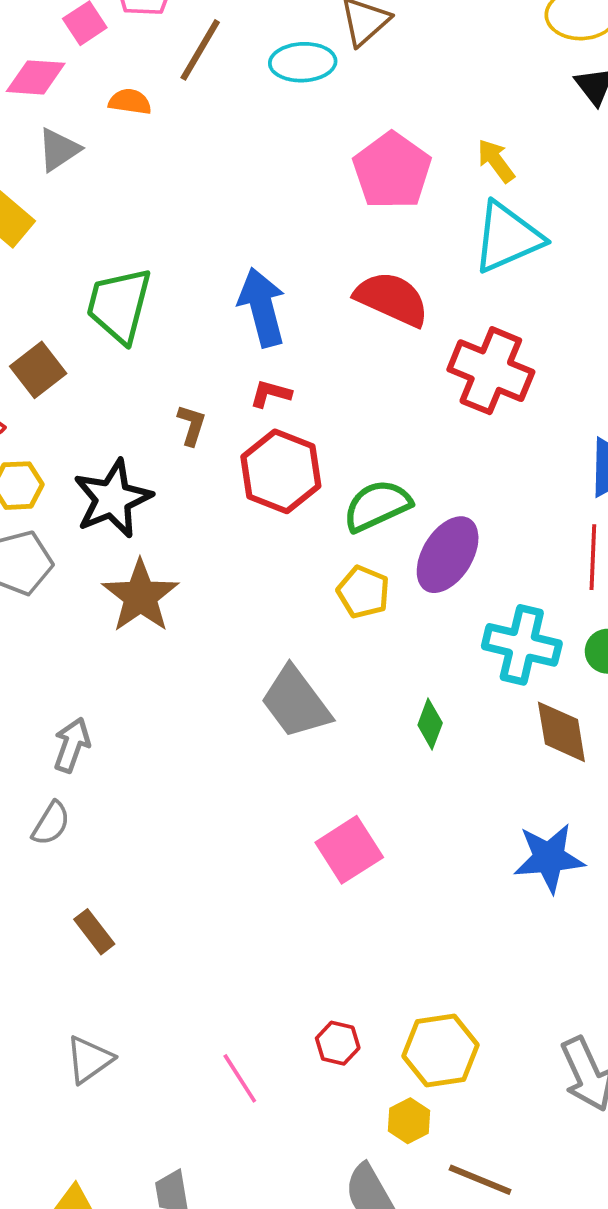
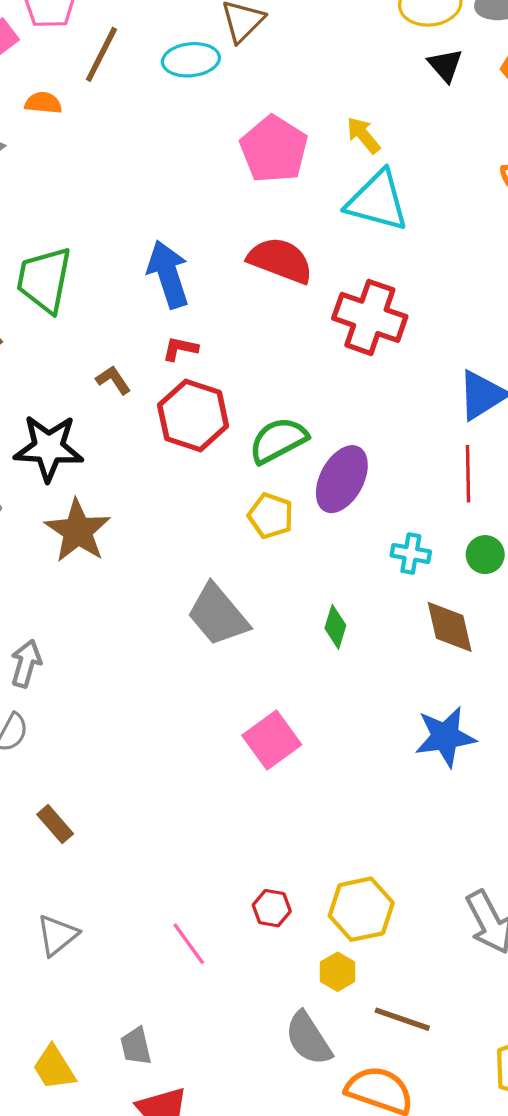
cyan triangle: (507, 237) -> (377, 201), turned 42
brown L-shape: (192, 425) -> (113, 380), turned -48
black star: (113, 499) -> (49, 448), turned 30
cyan cross: (522, 645) -> (411, 553), size x0.6

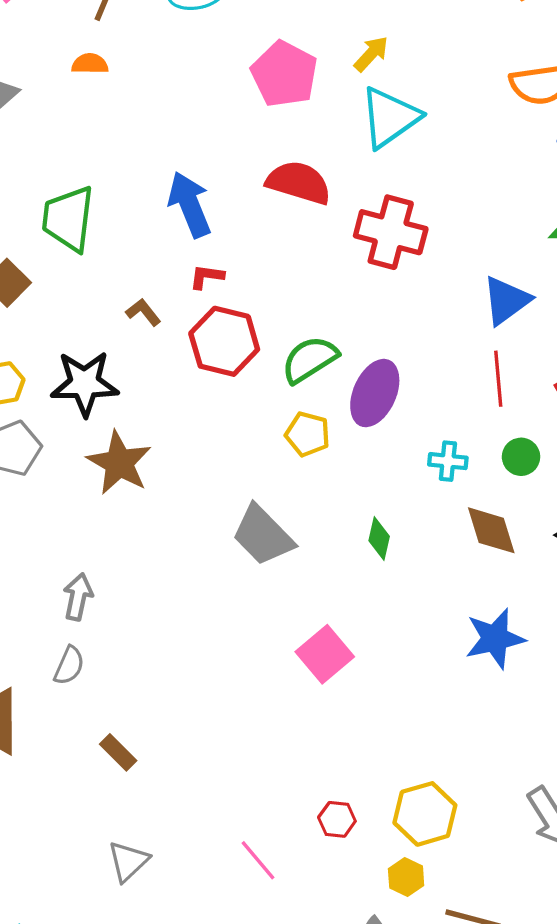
orange semicircle: (43, 103) -> (90, 64), moved
yellow arrow: (363, 135) -> (371, 54), turned 87
cyan triangle: (377, 201) -> (390, 117), turned -46

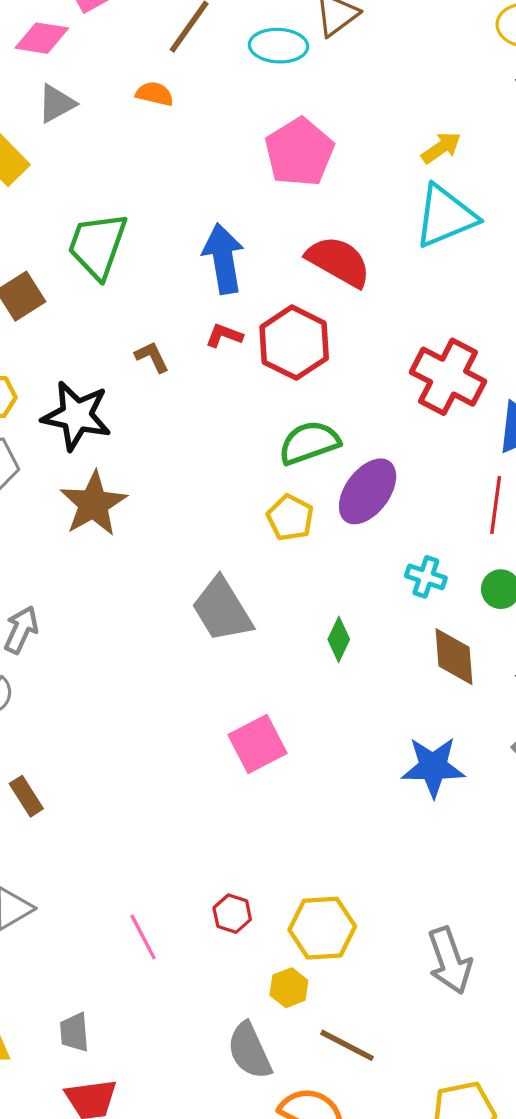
pink pentagon: (284, 74) -> (299, 152), moved
red cross: (391, 232) -> (448, 377), moved
red hexagon: (224, 341) -> (294, 343), moved

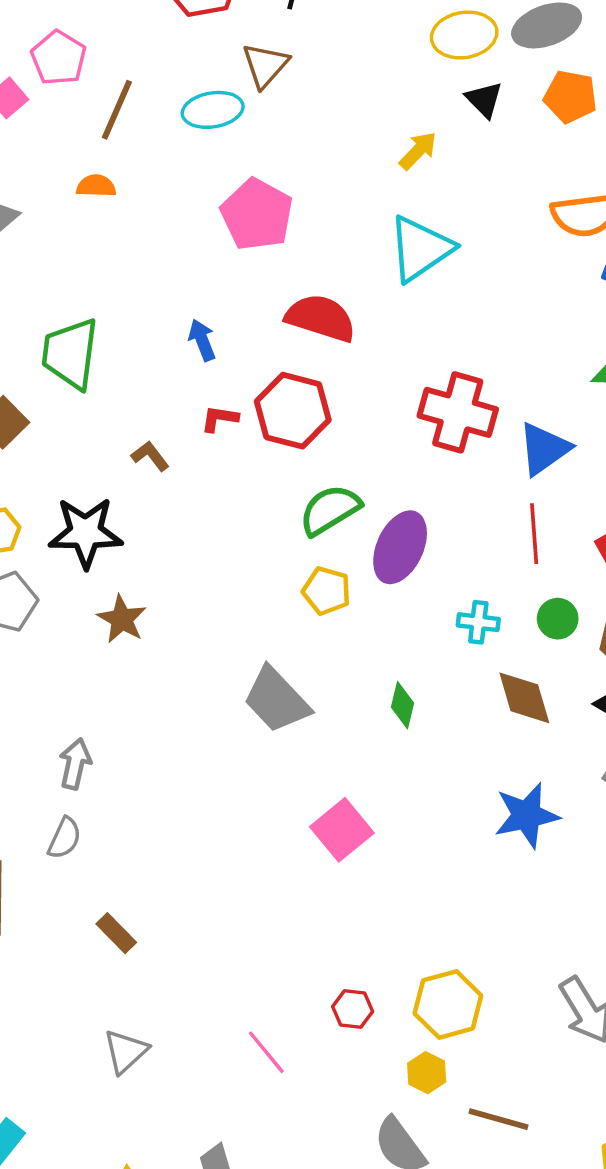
yellow arrow: (441, 148) -> (418, 151), moved
blue arrow: (223, 259) -> (202, 340), size x0.6
brown star: (93, 504) -> (122, 619), size x0.7

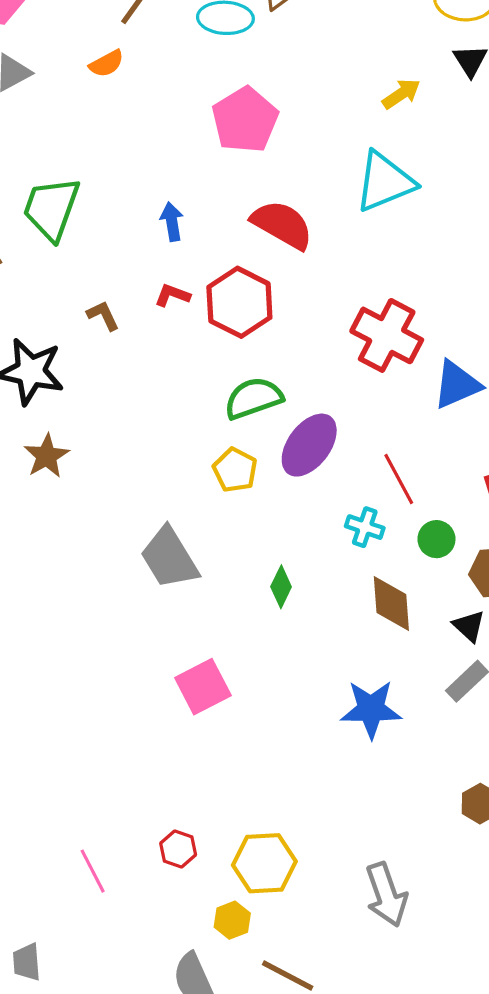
orange semicircle: (96, 186) -> (107, 64), turned 138
red line: (534, 534) -> (399, 479), moved, turned -36

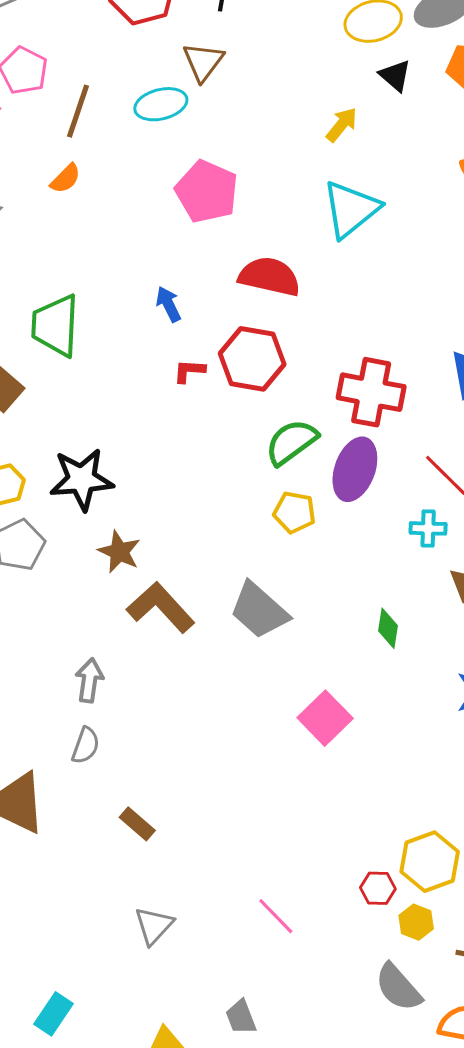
brown L-shape: (103, 316) -> (161, 607), moved, size x2.0
red cross: (387, 335) -> (371, 392), moved
green diamond: (281, 587) -> (388, 628), moved
red hexagon: (178, 849) -> (378, 888), moved

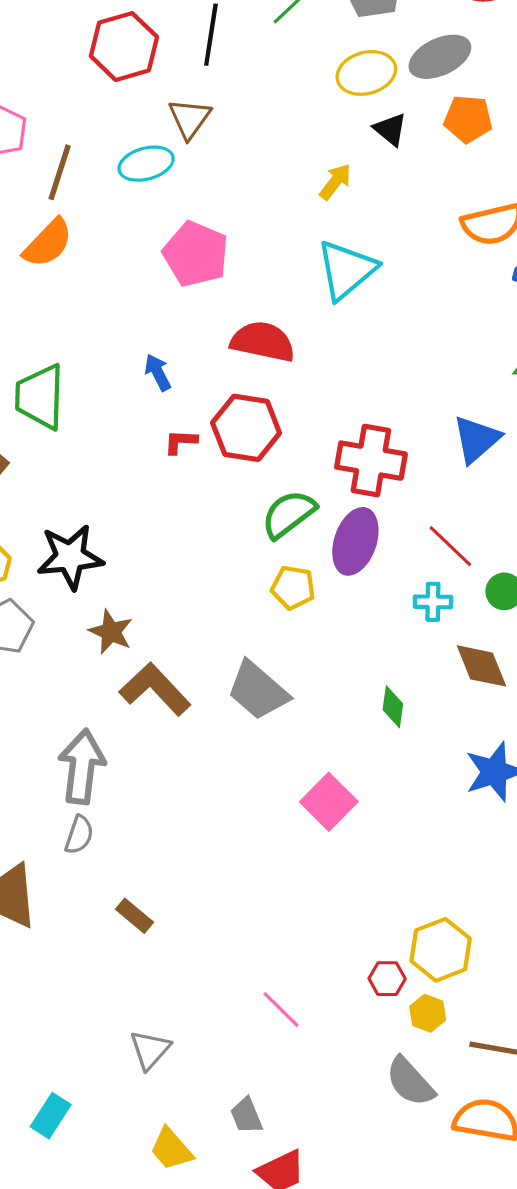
orange semicircle: (65, 179) -> (48, 243), size x1.6
gray arrow: (89, 680) -> (82, 767), size x1.6
gray triangle: (154, 926) -> (150, 1050), moved

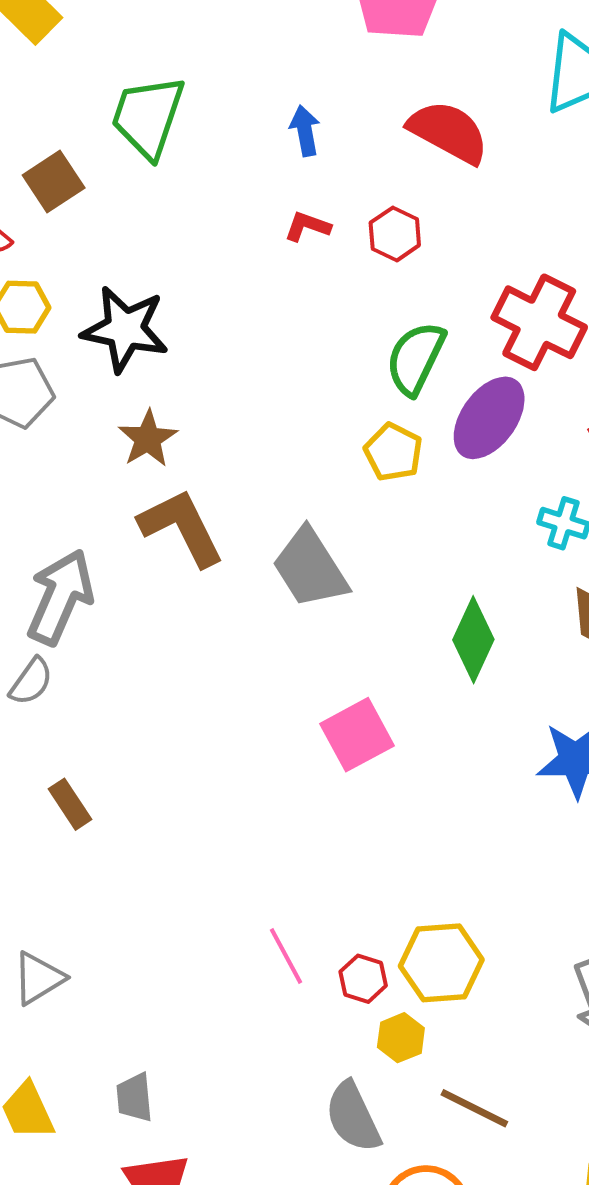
red hexagon: (246, 428) -> (395, 234), size x0.6
green semicircle: (289, 514) -> (416, 358), turned -44
green diamond: (393, 707) -> (473, 640), size x1.5
pink line: (281, 1010) -> (286, 956), moved

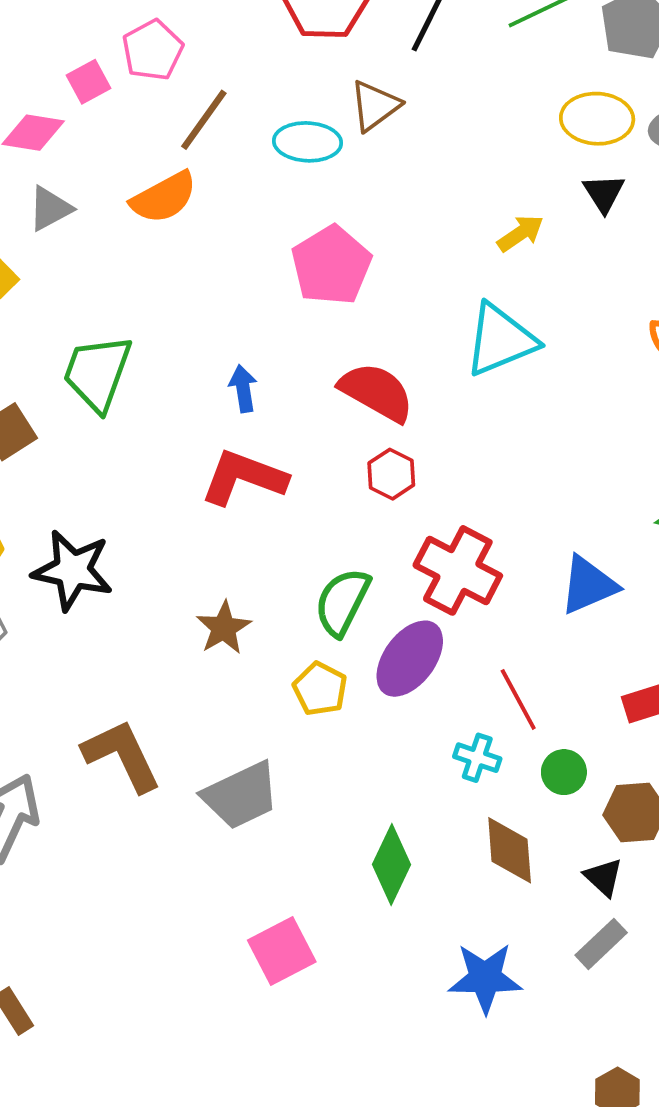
red L-shape: (307, 226) -> (244, 478), size x2.0
red hexagon: (395, 234) -> (391, 474), moved
brown star: (148, 439) -> (224, 628), moved
gray trapezoid: (310, 568) -> (241, 795), turned -84

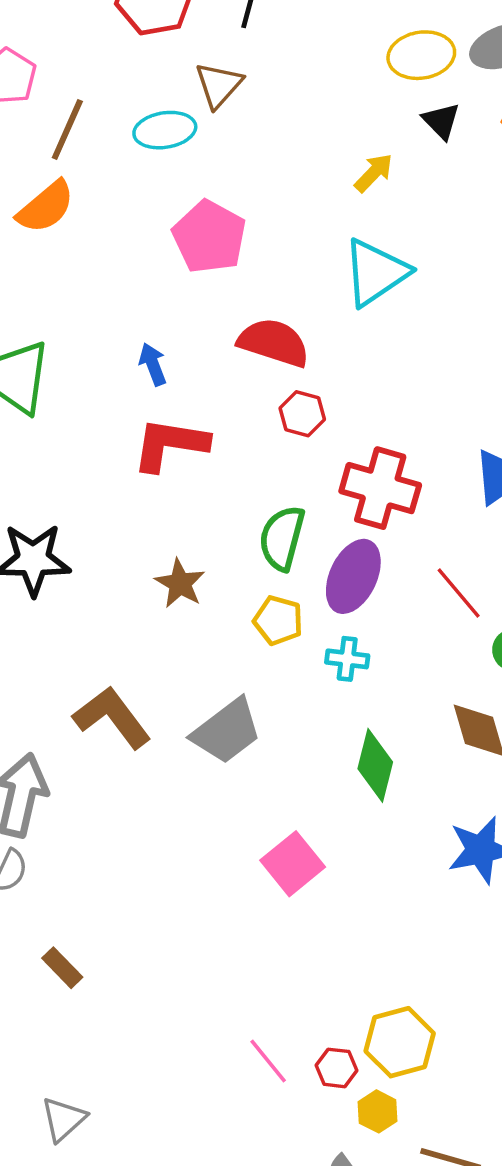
cyan cross: (477, 758) -> (347, 659), moved

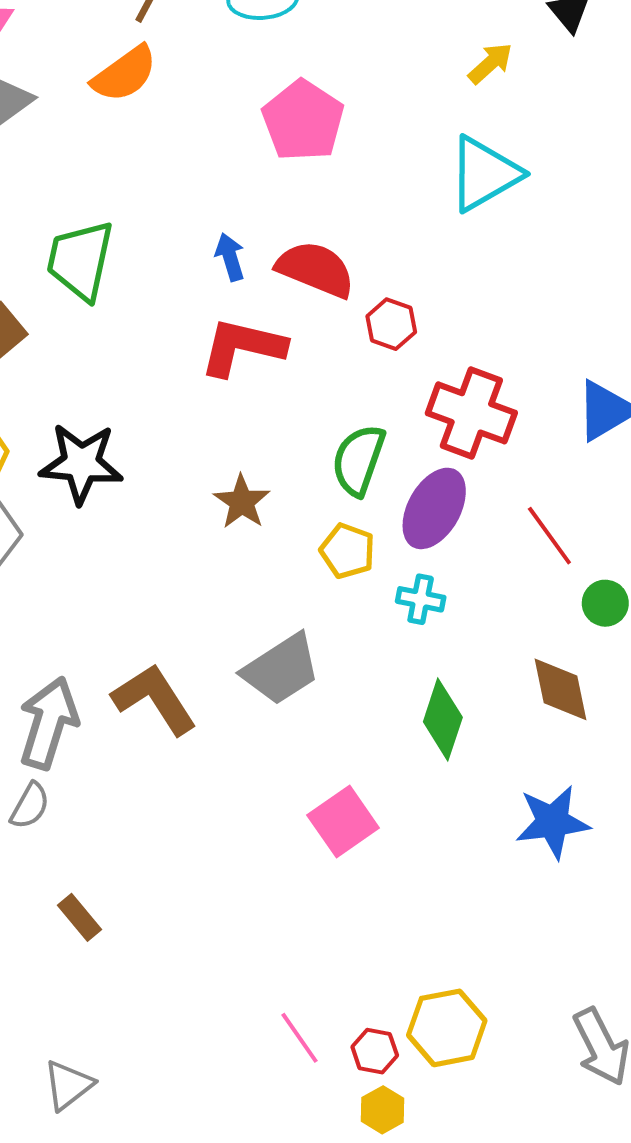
red semicircle: (274, 342) -> (316, 269), moved
brown L-shape: (112, 717) -> (154, 699), moved
yellow hexagon: (378, 1111) -> (383, 1110), moved

